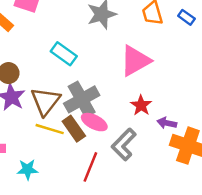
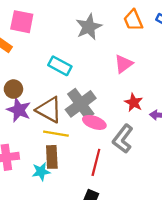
pink triangle: (135, 61) -> (124, 64), size x0.7
brown triangle: (45, 101) -> (49, 110), turned -32
brown rectangle: (74, 129) -> (52, 157), moved, turned 40

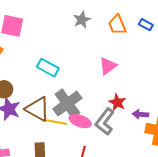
gray star: (89, 27) -> (82, 20), moved, size x0.7
yellow line: (56, 134) -> (55, 122), moved
gray L-shape: (123, 139) -> (105, 122), moved

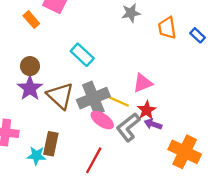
pink triangle: (108, 66) -> (143, 83), moved
purple arrow: (140, 114) -> (153, 124), moved
yellow line: (55, 122) -> (116, 100), moved

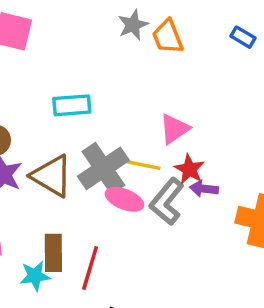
orange trapezoid: (167, 28) -> (168, 37), moved
cyan rectangle: (82, 55) -> (72, 105), turned -35
red line: (94, 160) -> (90, 268), moved

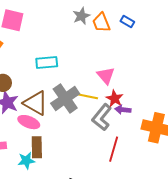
blue rectangle: (243, 37) -> (127, 21), moved
pink triangle: (174, 129) -> (106, 75), turned -36
pink ellipse: (124, 199) -> (29, 122), moved
red line: (90, 268) -> (114, 149), moved

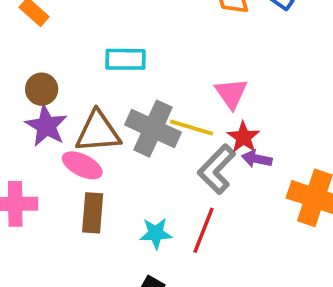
gray cross: (65, 98) -> (153, 129), turned -36
brown triangle: (36, 103) -> (98, 132), turned -40
red line: (114, 149) -> (203, 230), moved
cyan star: (26, 161) -> (156, 233), moved

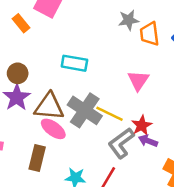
pink triangle: (231, 93) -> (138, 80), moved
pink ellipse: (82, 165) -> (53, 129), moved

